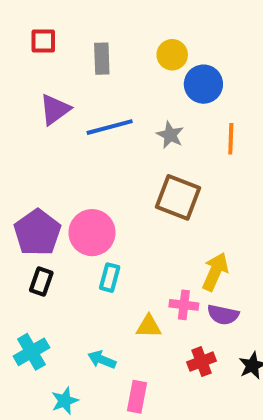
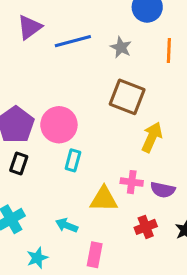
yellow arrow: (215, 272) -> (152, 137), moved
yellow triangle: (149, 326) -> (104, 199), size x1.4

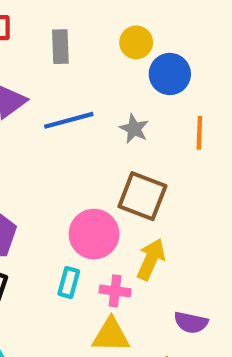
pink circle: (59, 125) -> (94, 234), moved
yellow arrow: (152, 137) -> (151, 259), moved
pink cross: (132, 182) -> (115, 291), moved

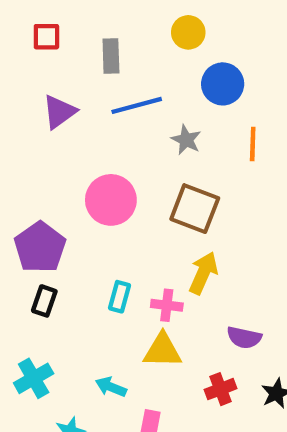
yellow circle: (136, 42) -> (188, 32), moved
blue line: (69, 120) -> (137, 105), moved
pink circle: (94, 234) -> (111, 200), moved

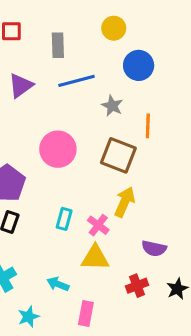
orange line: (253, 144) -> (148, 126), moved
pink cross: (167, 305) -> (98, 225), turned 30

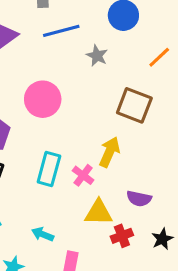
orange line: (148, 126) -> (159, 57), moved, turned 45
brown square: (118, 155) -> (134, 105), moved
cyan rectangle: (64, 219) -> (49, 169), size x1.5
yellow triangle: (95, 258) -> (99, 213), moved

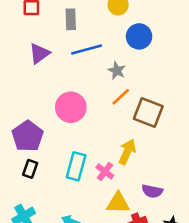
orange line: (159, 57) -> (121, 97), moved

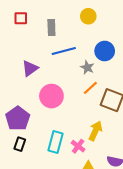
blue circle: (139, 36) -> (105, 51), moved
purple triangle: (39, 53) -> (30, 68), moved

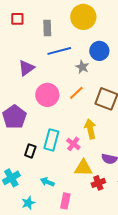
yellow circle: (88, 16) -> (83, 17), size x1.6
orange line: (90, 88) -> (76, 93), moved
yellow arrow: (95, 131) -> (90, 129), turned -36
black rectangle: (20, 144) -> (30, 151), moved

